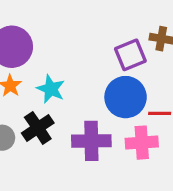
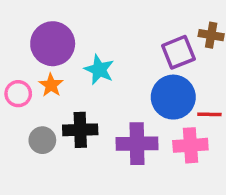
cyan star: (51, 89) -> (99, 70), moved
black cross: (38, 128) -> (80, 130), turned 32

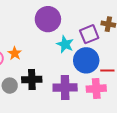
purple circle: (53, 44) -> (48, 19), moved
cyan star: (99, 70) -> (65, 44), moved

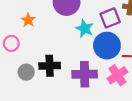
orange star: (15, 53) -> (28, 20), moved
pink cross: (96, 89) -> (118, 75), turned -30

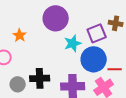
cyan star: (85, 29) -> (73, 43), turned 30

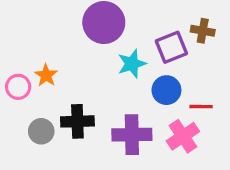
orange star: (20, 35) -> (46, 75), moved
blue circle: (94, 59) -> (166, 90), size x0.7

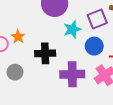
black cross: (77, 121) -> (45, 53), moved

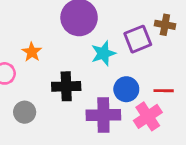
orange star: (18, 37) -> (32, 52), moved
blue circle: (94, 46) -> (126, 89), moved

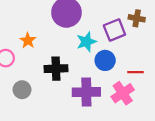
blue circle: (126, 89) -> (105, 60), moved

